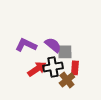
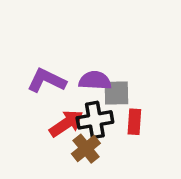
purple semicircle: (53, 45) -> (95, 81), turned -36
brown cross: (67, 80) -> (86, 149), moved

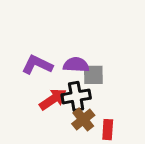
red rectangle: (134, 122) -> (108, 130), moved
brown cross: (86, 149) -> (83, 119), moved

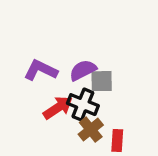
purple semicircle: (76, 65) -> (83, 70), turned -30
black cross: (76, 96) -> (83, 105), turned 32

